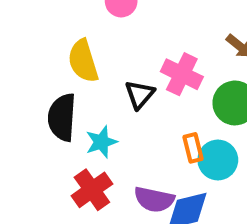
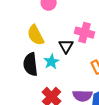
cyan star: (101, 142) -> (51, 62), moved

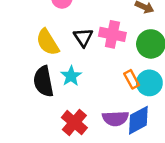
black triangle: (66, 46) -> (83, 37), moved

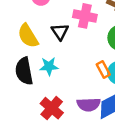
pink cross: (112, 34) -> (85, 16), moved
cyan star: (71, 76) -> (49, 66), turned 30

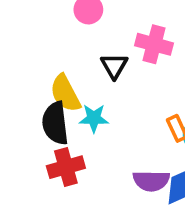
yellow semicircle: (28, 36) -> (65, 93), moved
red cross: (52, 108) -> (66, 167), moved, turned 30

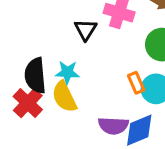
yellow semicircle: (65, 93) -> (64, 97), moved
red cross: (66, 167) -> (28, 103), moved, turned -32

